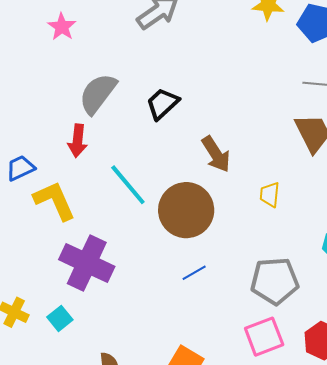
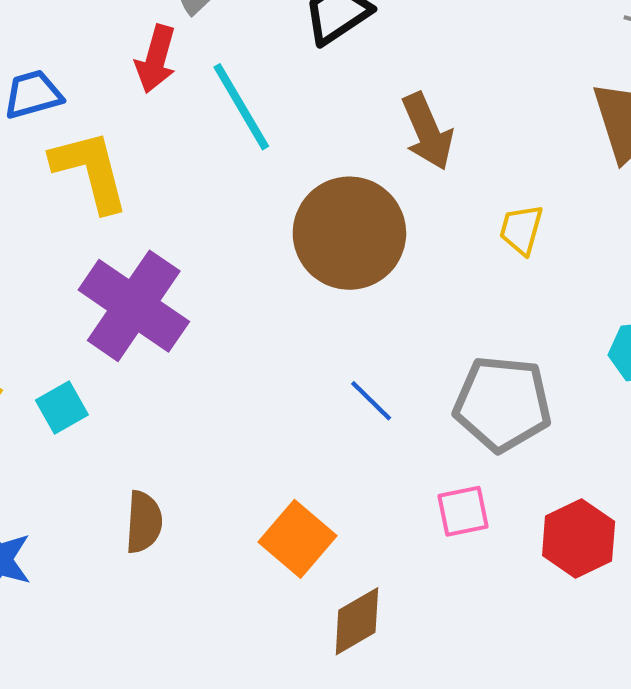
cyan line: (128, 185) -> (241, 107), moved
blue line: (194, 273) -> (371, 401), moved, turned 65
pink square: (264, 337) -> (463, 511), size x0.7

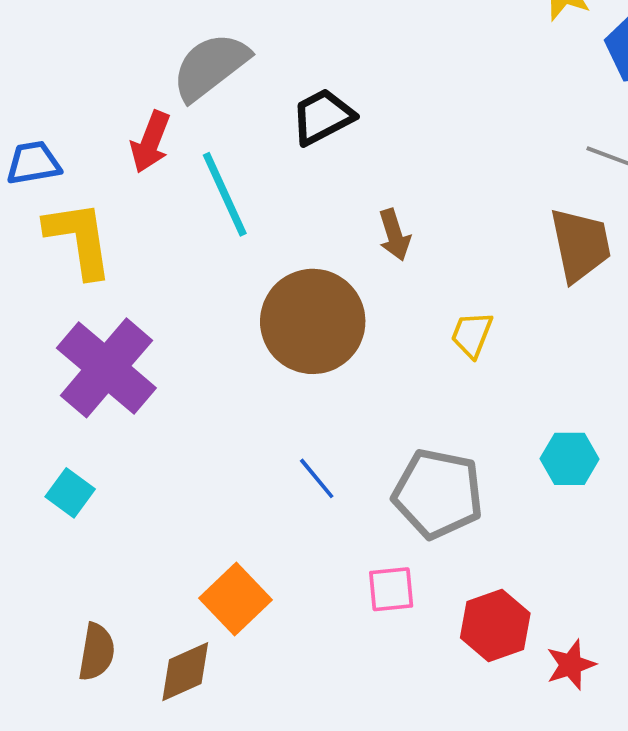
brown arrow: (427, 131) -> (394, 235), size x0.7
cyan square: (62, 408) -> (70, 493), moved, turned -30
brown semicircle: (144, 522) -> (97, 652), moved
brown diamond: (357, 621) -> (185, 672), moved

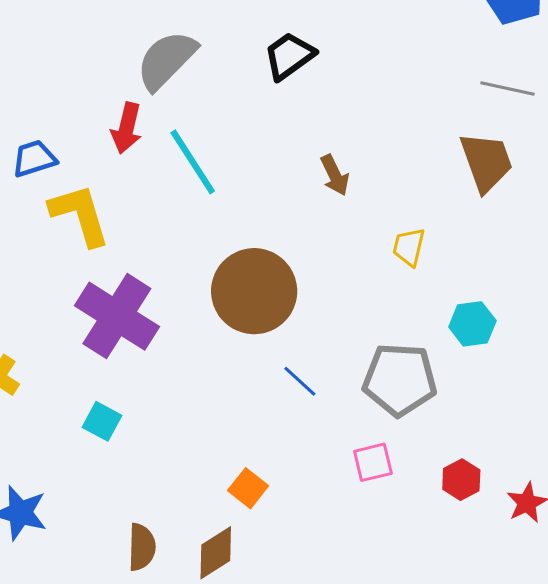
black trapezoid: (323, 117) -> (289, 56), moved
brown circle: (313, 321) -> (254, 291), moved
cyan hexagon: (570, 459) -> (472, 324), moved
orange square: (236, 599) -> (248, 488), size x0.7
red hexagon: (495, 625) -> (461, 480), size x0.7

